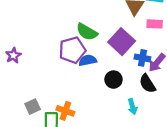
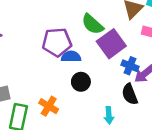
green semicircle: (87, 32) -> (92, 24), moved
black circle: (113, 80) -> (81, 82), moved
orange cross: (65, 111) -> (49, 106), moved

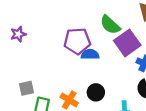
black circle: (81, 82) -> (96, 92), moved

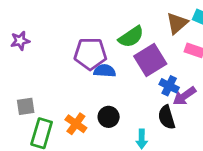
green semicircle: (110, 25) -> (131, 37), turned -80

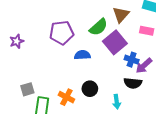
brown triangle: (177, 23) -> (121, 15), moved
purple pentagon: (90, 54) -> (62, 33), moved
black semicircle: (167, 117) -> (133, 83), turned -60

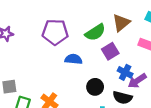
purple square: (115, 42) -> (110, 51), size x0.7
black circle: (90, 89) -> (95, 87), moved

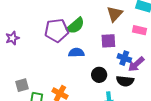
green semicircle: (95, 32) -> (76, 26), moved
purple square: (110, 51) -> (108, 41), turned 35

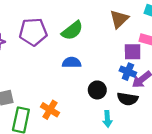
purple pentagon: (57, 30) -> (33, 32), moved
purple square: (108, 41) -> (133, 52), moved

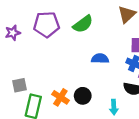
blue semicircle: (72, 62) -> (100, 59), moved
black circle: (97, 90) -> (83, 96), moved

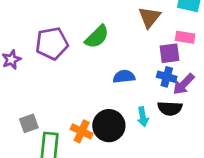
black circle: (83, 96) -> (109, 126), size x1.5
cyan arrow: (114, 107) -> (143, 117), moved

